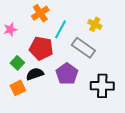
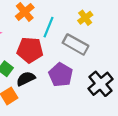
yellow cross: (95, 24) -> (85, 18), turned 32
black cross: (102, 86) -> (100, 84), turned -35

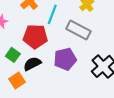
purple pentagon: (61, 75) -> (65, 59), turned 30

